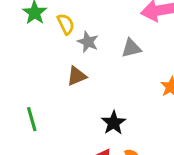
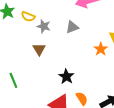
yellow semicircle: (66, 24) -> (28, 17), turned 144
brown triangle: (77, 76) -> (39, 49), turned -32

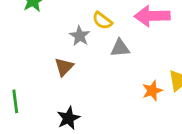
yellow semicircle: (28, 17) -> (102, 21), moved
black star: (66, 77) -> (68, 118), moved

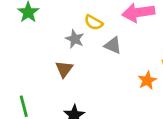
gray triangle: (120, 48) -> (113, 45), turned 36

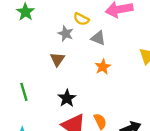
orange star: (147, 80) -> (103, 67), moved

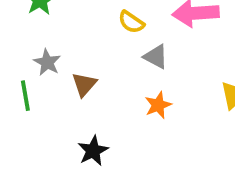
gray star: (66, 34) -> (47, 62), moved
green line: (24, 92) -> (25, 96), moved

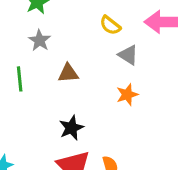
gray star: (47, 62) -> (40, 40), moved
brown triangle: (84, 84) -> (68, 73), turned 40

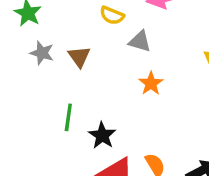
brown triangle: (68, 73) -> (79, 57), moved, turned -45
green line: (20, 79) -> (68, 117), moved, turned 30

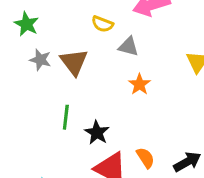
brown triangle: (79, 57) -> (74, 62), size x1.4

